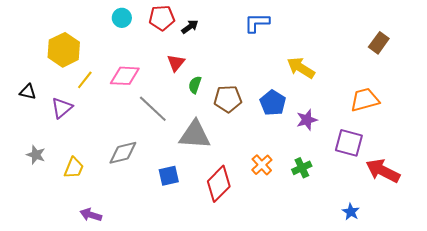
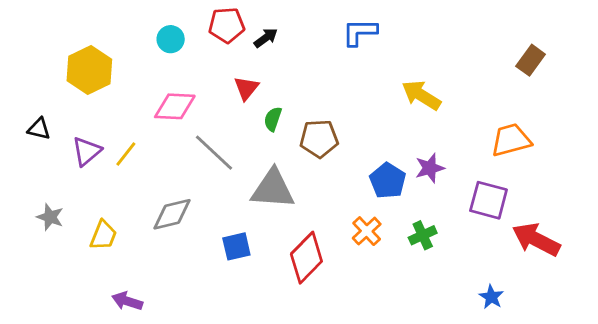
cyan circle: (122, 18) -> (171, 39), moved
yellow line: (85, 80) -> (126, 154), moved
blue pentagon: (273, 103) -> (388, 181), moved

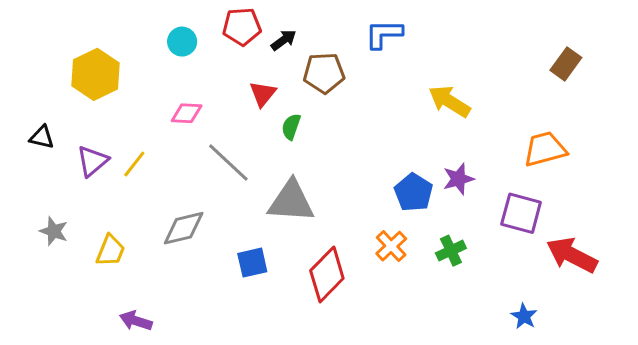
pink diamond: (175, 106) -> (187, 113), size x0.7
brown pentagon: (319, 139) -> (324, 73), moved

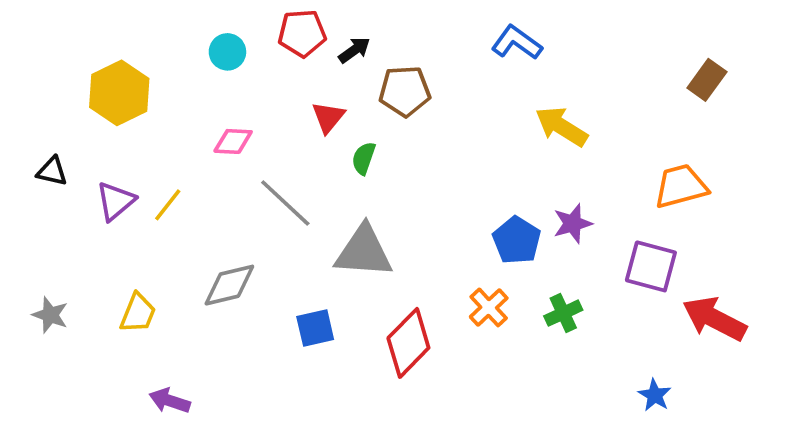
blue L-shape: (384, 34) -> (517, 43), moved, turned 36
gray star: (54, 231) -> (50, 315), moved

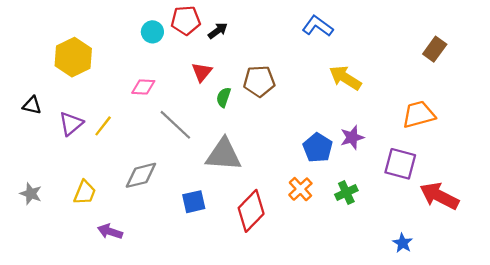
cyan circle: (227, 52) -> (152, 32), moved
brown pentagon: (405, 91) -> (259, 81), moved
purple arrow: (170, 401) -> (110, 232), moved

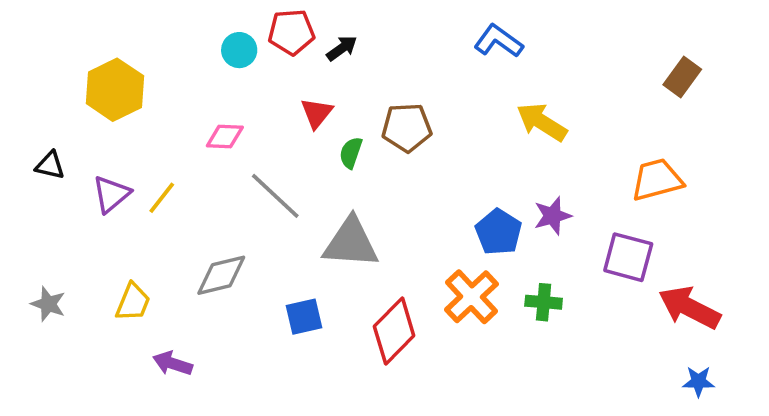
orange cross: (300, 189) -> (472, 297), size x1.4
green cross: (346, 193) -> (544, 302), turned 30
blue star: (403, 243) -> (698, 381), moved, turned -30

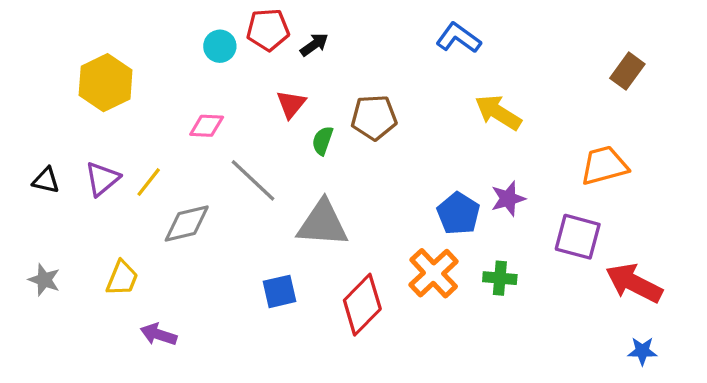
black triangle: (50, 165) -> (46, 180), moved
gray diamond: (221, 275) -> (187, 223), moved

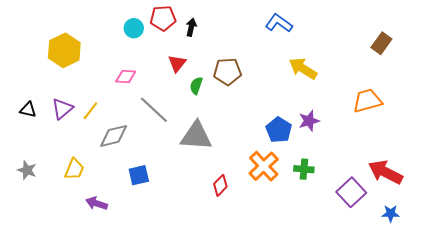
black arrow: (314, 45) -> (191, 27), turned -42
purple square: (578, 237) -> (351, 192), moved, turned 32
blue square: (279, 291) -> (139, 175), moved
red diamond: (362, 305) -> (220, 185), size x0.6

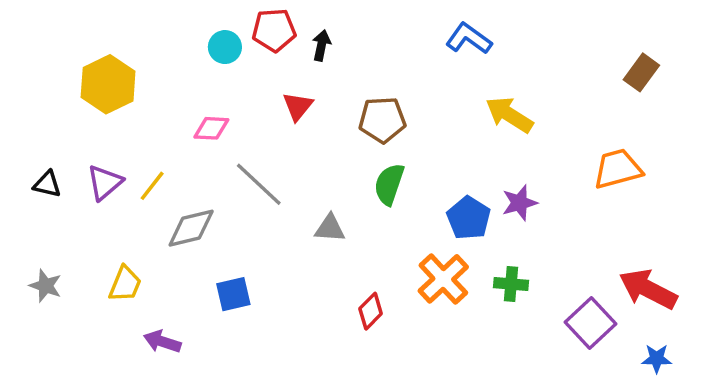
green semicircle: (196, 86) -> (389, 184), moved, size x1.4
gray triangle: (196, 136) -> (330, 228), size x0.6

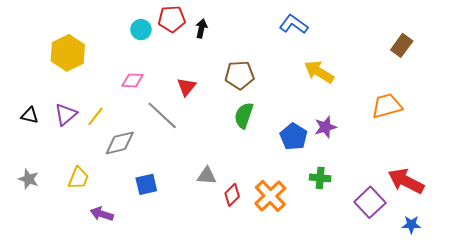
red triangle: (298, 106) -> (187, 87), moved
gray triangle: (330, 228) -> (207, 176), moved
orange cross: (443, 279) -> (270, 196), moved

